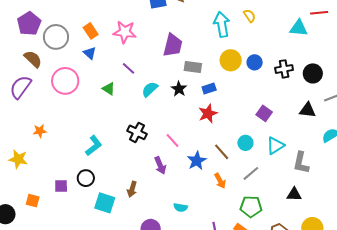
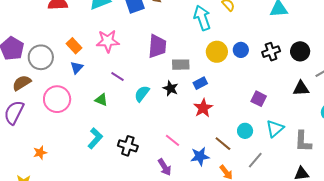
blue triangle: (90, 53) -> (77, 68), turned 40
brown semicircle: (33, 59) -> (22, 83), turned -66
black cross: (137, 132) -> (128, 146), moved
cyan L-shape: (94, 146) -> (95, 138), moved
blue star: (197, 161) -> (200, 156), turned 30

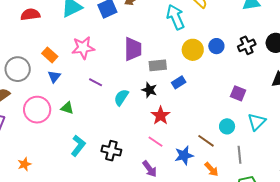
green triangle: (101, 100) -> (67, 108), moved
red star: (203, 108) -> (161, 116), moved
gray line: (255, 160) -> (240, 155), turned -42

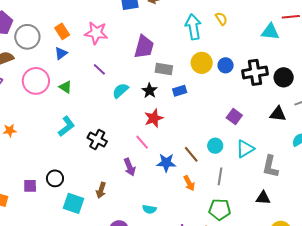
black cross: (247, 45) -> (255, 72), size x1.4

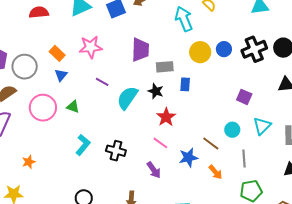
cyan semicircle: (120, 91) -> (127, 98), size x1.4
blue rectangle: (180, 91) -> (185, 84), turned -56

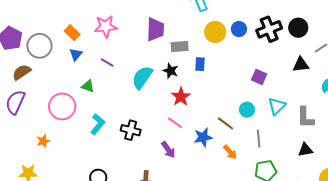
purple line: (102, 82) -> (107, 63), moved
pink circle: (43, 108) -> (62, 106), moved

